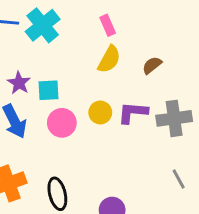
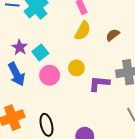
cyan square: (49, 90) -> (40, 52), turned -35
purple L-shape: (133, 112) -> (99, 83), moved

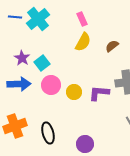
yellow circle: (76, 68) -> (74, 92), moved
blue arrow: (16, 74) -> (19, 84), turned -65

